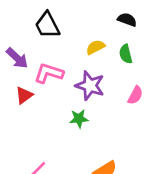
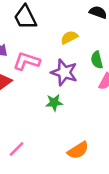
green semicircle: (126, 54) -> (97, 60), moved

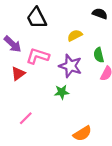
pink line: (17, 149) -> (26, 118), moved

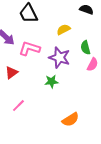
red triangle: (18, 74) -> (11, 73), moved

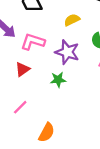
red triangle: (11, 73) -> (22, 69), moved
orange semicircle: (70, 120) -> (47, 132), moved, turned -30

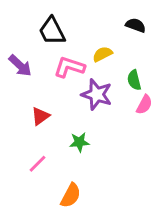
pink L-shape: (33, 42) -> (69, 67), moved
green star: (58, 80) -> (79, 142), moved

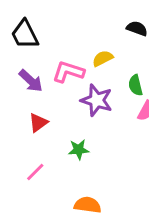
black trapezoid: (52, 31) -> (25, 34), moved
purple arrow: (20, 66) -> (31, 81), moved
orange semicircle: (71, 195) -> (88, 205), moved, turned -110

